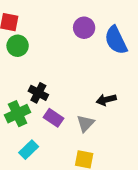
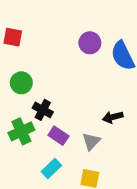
green circle: (18, 46) -> (21, 83), moved
cyan rectangle: (29, 150) -> (51, 168), moved

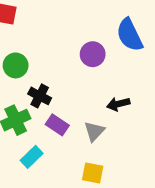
purple circle: (90, 43) -> (93, 54), moved
cyan rectangle: (51, 168) -> (32, 157), moved

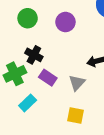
purple circle: (93, 54) -> (65, 22), moved
green circle: (16, 65) -> (28, 18), moved

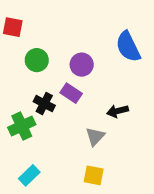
purple rectangle: (48, 78) -> (71, 93), moved
cyan rectangle: (28, 103) -> (29, 175), moved

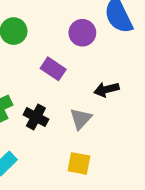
purple circle: (82, 65) -> (82, 33), moved
black cross: (44, 104) -> (36, 117), moved

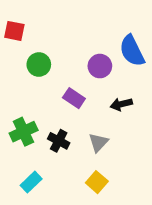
black arrow: (106, 89) -> (121, 104), moved
yellow square: (79, 163) -> (97, 182), turned 30

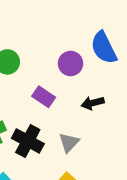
black cross: (59, 141) -> (28, 141), size x1.4

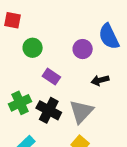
purple rectangle: (44, 97) -> (51, 77), moved
gray triangle: (69, 143) -> (81, 112), size x1.5

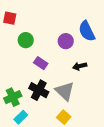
green cross: (20, 103) -> (13, 97), moved
gray triangle: (81, 112) -> (65, 91), turned -30

